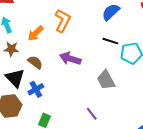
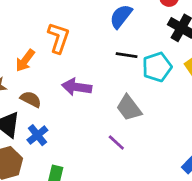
purple line: (92, 114) -> (116, 143), moved

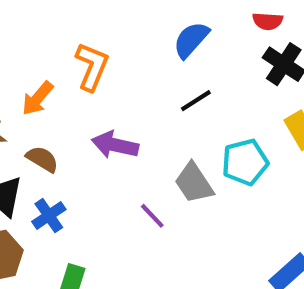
black line: (127, 55) -> (196, 101), turned -45
cyan pentagon: (157, 67) -> (245, 162), moved
purple line: (116, 143) -> (152, 216), moved

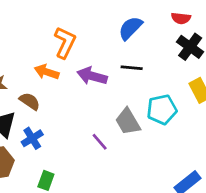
orange arrow: (38, 98) -> (47, 72), moved, turned 65
black line: (196, 101) -> (132, 68), turned 35
purple arrow: (115, 145) -> (92, 76), moved

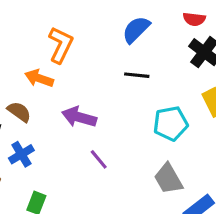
purple arrow: (92, 76) -> (79, 117), moved
gray trapezoid: (128, 122) -> (168, 179), moved

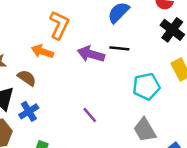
purple arrow: (79, 117) -> (91, 54), moved

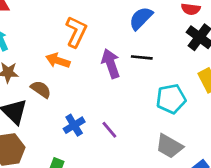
purple arrow: (91, 54) -> (111, 64), turned 55
blue cross: (29, 111) -> (74, 125), moved
gray trapezoid: (145, 130) -> (169, 146), turned -30

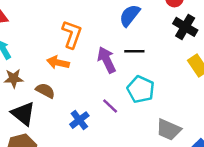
cyan pentagon: (171, 99) -> (141, 89), moved, turned -30
purple line: (109, 130) -> (110, 106), moved

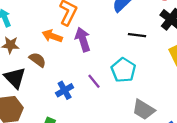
black line: (134, 51) -> (137, 35), moved
purple arrow: (107, 60) -> (83, 39), moved

